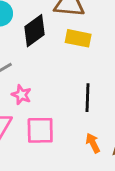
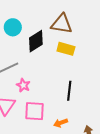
orange arrow: (93, 143) -> (61, 123), moved, turned -88

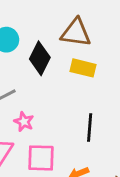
black diamond: (36, 41) -> (40, 58), turned -30

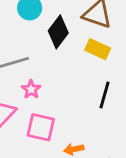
black line: (90, 128) -> (105, 95), moved

